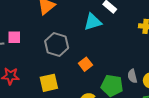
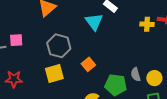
cyan triangle: (93, 22) -> (94, 22), turned -48
yellow square: (49, 83) -> (54, 74), moved

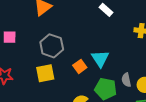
cyan triangle: (94, 22) -> (100, 59), moved

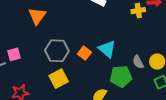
orange square: (80, 66) -> (84, 53), moved

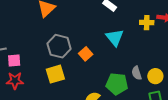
cyan triangle: (107, 49) -> (115, 38), moved
pink square: (14, 54) -> (14, 60), moved

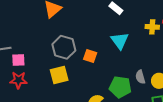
orange square: (86, 54) -> (90, 56), turned -32

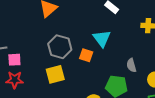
cyan triangle: (120, 41) -> (102, 38), moved
gray semicircle: (140, 77) -> (131, 65), moved

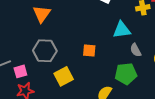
cyan triangle: (102, 38) -> (122, 30), moved, turned -48
gray hexagon: (60, 47) -> (45, 51), moved

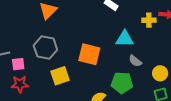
gray semicircle: (136, 50) -> (135, 61), turned -32
orange square: (89, 51) -> (89, 54), size x1.6

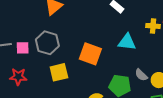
gray semicircle: (135, 61) -> (141, 75), moved
pink square: (18, 64) -> (23, 48), moved

